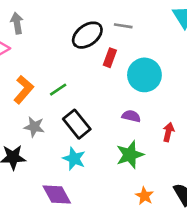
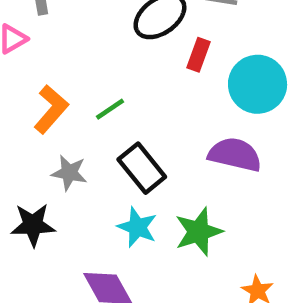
purple semicircle: (131, 116) -> (235, 155), size x1.6
green star: (130, 155) -> (199, 232), moved

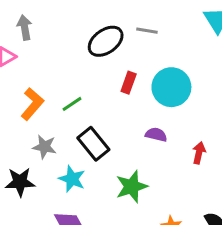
red rectangle: (199, 55) -> (129, 83), moved
purple semicircle: (235, 155) -> (156, 135), size x0.6
cyan star: (137, 227) -> (72, 179), moved

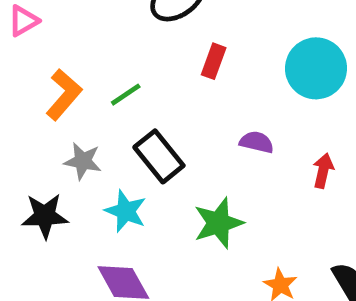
cyan circle: (171, 87) -> (316, 68), moved

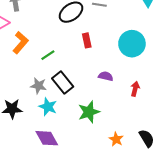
red rectangle: (214, 61) -> (87, 40), turned -32
orange L-shape: (64, 95) -> (21, 43), moved
gray star: (83, 161) -> (38, 86), moved

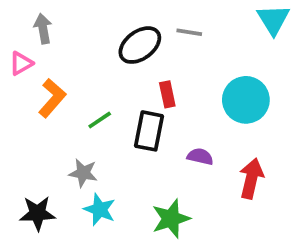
black rectangle: (63, 83) -> (149, 131), moved, turned 50
red arrow: (135, 89) -> (251, 178), size x1.5

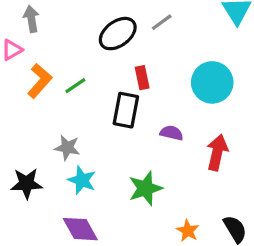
gray line: (189, 32) -> (162, 22), turned -45
green line: (100, 120) -> (75, 86), moved

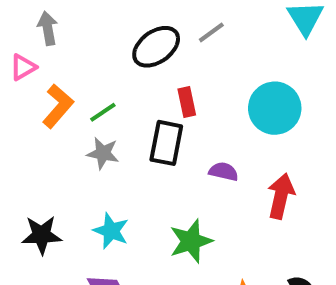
gray star: (67, 148) -> (103, 153), moved

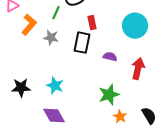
green line: (103, 112) -> (56, 13), moved, turned -32
gray star: (103, 153) -> (51, 38), moved
green star: (191, 241) -> (109, 95), moved

